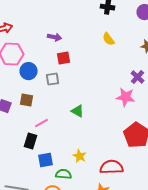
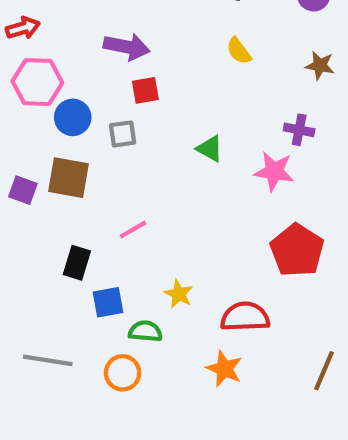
purple arrow: (55, 37) -> (127, 47), size x1.5
purple cross: (138, 77) -> (299, 130), turned -32
brown square: (27, 100) -> (69, 178), size x1.5
green triangle: (78, 111) -> (210, 149), moved
pink line: (42, 123) -> (133, 230), moved

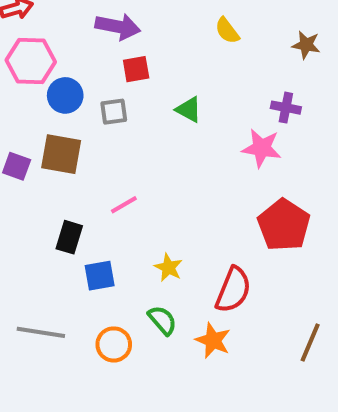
green triangle: (210, 149) -> (189, 110), moved
red semicircle: (245, 317) -> (233, 290), turned 114
green semicircle: (145, 331) -> (162, 320), moved, turned 44

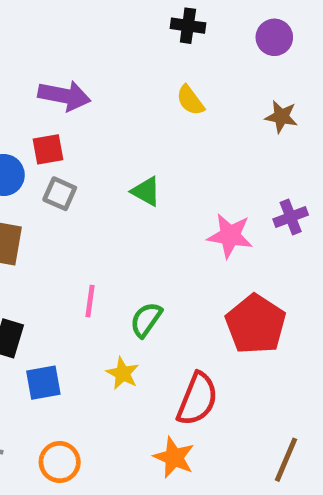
red square: (136, 69) -> (48, 149), moved
purple cross: (286, 108) -> (291, 217), moved, turned -32
gray square: (114, 112) -> (60, 194), turned 32
pink line: (124, 205) -> (90, 301), moved, turned -52
green semicircle: (162, 320) -> (146, 320), moved, turned -104

